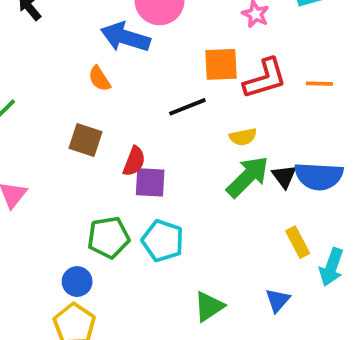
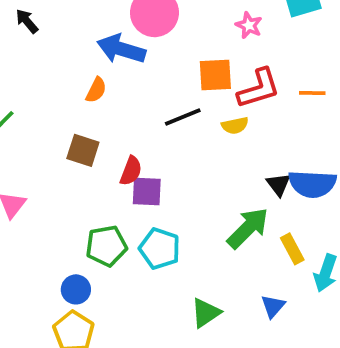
orange semicircle: (99, 79) -> (96, 90), turned -120
yellow semicircle: (243, 137) -> (235, 126), moved
green arrow: (248, 177) -> (248, 228), moved

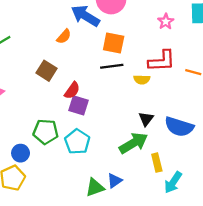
orange square: (215, 75) -> (114, 43), moved
black triangle: (278, 184) -> (146, 119), moved
blue triangle: (273, 306) -> (115, 181), moved

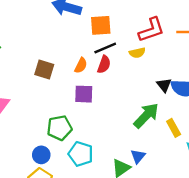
orange semicircle: (64, 36) -> (81, 65), moved
red semicircle: (72, 90) -> (104, 64), moved
black triangle: (146, 119) -> (164, 85), moved
cyan pentagon: (77, 142) -> (81, 154), moved

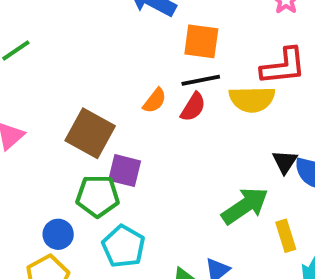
yellow semicircle: (137, 53) -> (252, 99), size x1.6
brown square: (44, 69) -> (90, 133), moved, size x1.4
purple square: (84, 94) -> (125, 171), moved

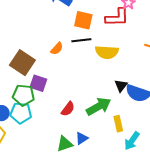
red L-shape: (283, 66) -> (117, 17), moved
red semicircle: (193, 107) -> (68, 109), moved
cyan pentagon: (123, 246) -> (21, 113), moved, turned -30

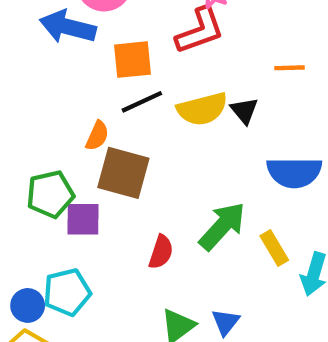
brown square: (22, 63) -> (123, 173), moved
black triangle: (121, 86) -> (244, 111), moved
green pentagon: (23, 95) -> (50, 194), moved
blue triangle: (82, 138) -> (226, 322), moved

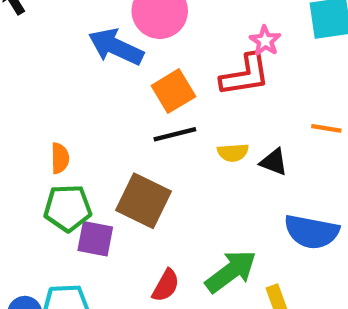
orange square: (132, 60) -> (173, 91), turned -36
yellow semicircle: (202, 109) -> (233, 153), size x0.6
black triangle: (244, 111) -> (274, 162), turned -40
orange semicircle: (97, 136) -> (60, 158), moved, turned -36

